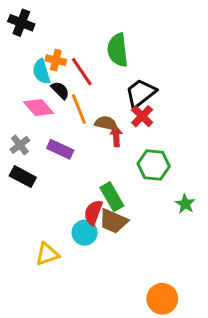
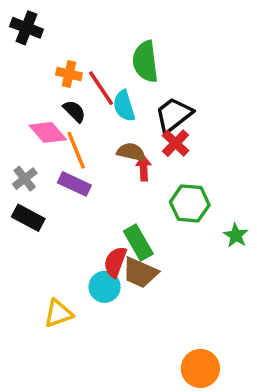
cyan semicircle: (41, 72) -> (124, 106), moved
orange line: (79, 109) -> (76, 150), moved
green star: (185, 204) -> (236, 235), moved

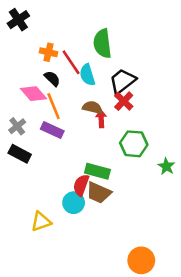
black cross: (26, 28) -> (18, 20), turned 35
green rectangle: (138, 242) -> (97, 171), turned -45

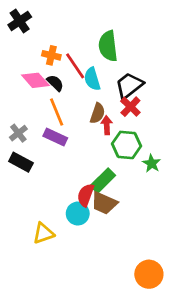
pink diamond: (33, 94) -> (35, 80), moved
brown semicircle: (92, 107) -> (97, 113), turned 96
green hexagon: (134, 144) -> (126, 145), moved
green star: (166, 166) -> (152, 163), moved
green rectangle: (97, 171) -> (103, 181), turned -60

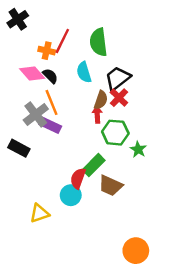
red line: (75, 66) -> (62, 41), moved, turned 60
brown semicircle: (97, 113) -> (101, 100), moved
gray cross: (18, 133) -> (36, 114), moved, size x1.5
brown trapezoid: (104, 203) -> (110, 186), moved

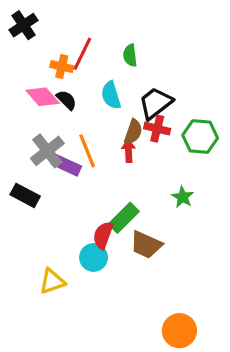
green semicircle: (98, 42) -> (130, 55), size x0.6
red cross: (119, 98) -> (157, 129), turned -30
orange line: (51, 102) -> (87, 151), moved
green hexagon: (115, 133) -> (200, 137), moved

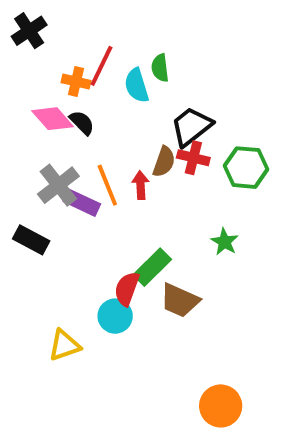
cyan semicircle: (111, 95) -> (137, 85), moved
red arrow: (129, 151) -> (141, 185), moved

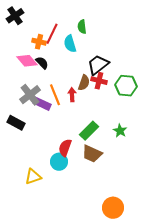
green semicircle: (160, 68) -> (82, 27), moved
green star: (225, 242) -> (120, 131), moved
green rectangle: (152, 267) -> (89, 131), moved

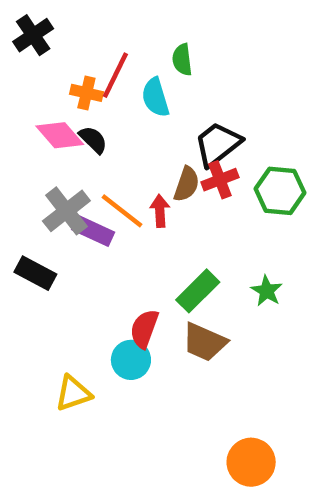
red cross: (99, 81) -> (220, 180), turned -35
orange line: (55, 95) -> (122, 211), turned -30

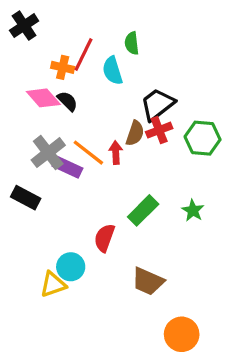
brown trapezoid: (204, 342) -> (148, 281), moved
cyan circle: (131, 360) -> (71, 267), moved

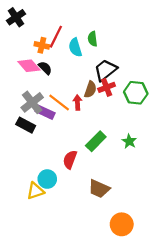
green semicircle: (132, 43) -> (93, 39), moved
black rectangle: (26, 198) -> (26, 125), moved

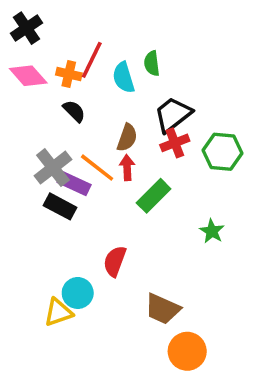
pink diamond: (29, 66) -> (28, 76), moved
brown semicircle: (90, 90) -> (127, 138), moved
black rectangle: (26, 125) -> (60, 206), moved
green rectangle: (96, 141) -> (154, 196), moved
orange circle: (122, 224) -> (187, 351), moved

